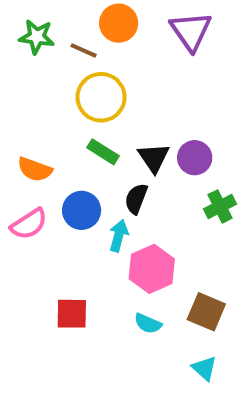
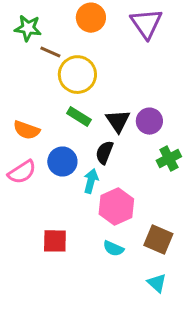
brown line: (83, 50) -> (50, 52), moved

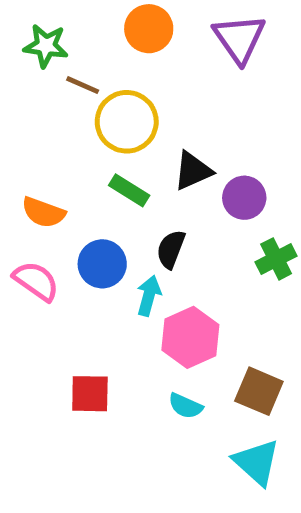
black triangle: (118, 121) -> (193, 171), moved, turned 40
pink semicircle: (22, 172) -> (36, 281), turned -112
cyan triangle: (157, 283) -> (257, 462), size x1.5

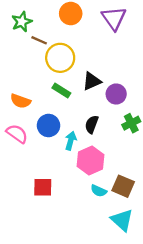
green star: (46, 46) -> (22, 22), turned -30
black semicircle: (171, 249) -> (92, 124), moved
cyan semicircle: (185, 406) -> (99, 191), moved

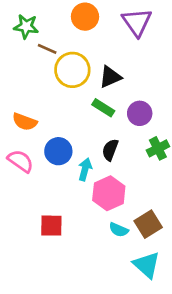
green star: (22, 22) -> (26, 26), turned 30
black triangle: (92, 81) -> (110, 77), moved
green rectangle: (61, 91) -> (103, 108), moved
brown square: (123, 186) -> (148, 224), turned 35

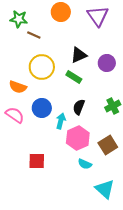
yellow circle: (72, 70) -> (42, 67), moved
purple circle: (140, 113) -> (107, 63), moved
brown square: (148, 224) -> (108, 145), moved

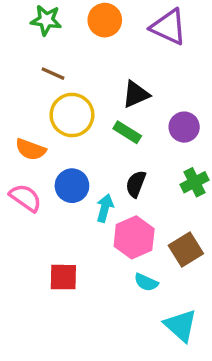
purple triangle: (98, 16) -> (169, 27), turned -30
green star: (19, 19) -> (46, 20), moved
brown line: (34, 35) -> (53, 74), moved
purple circle: (107, 63) -> (184, 127), moved

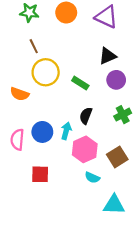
brown line: (53, 74) -> (34, 46), turned 40
black triangle: (136, 94) -> (107, 56), moved
blue circle: (72, 186) -> (42, 132), moved
pink semicircle: (25, 198) -> (17, 140), moved, turned -120
cyan triangle: (181, 325) -> (114, 205), turned -40

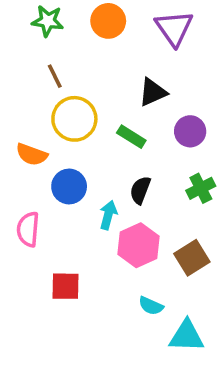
purple triangle: (106, 17) -> (174, 28), turned 30
black triangle: (107, 56) -> (153, 92), moved
blue circle: (42, 132) -> (69, 186), moved
cyan semicircle: (92, 178) -> (151, 306), moved

